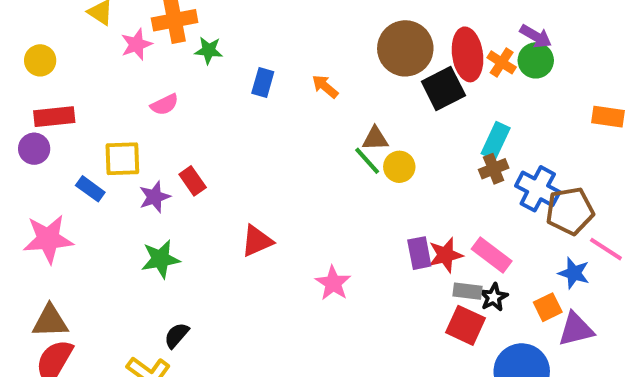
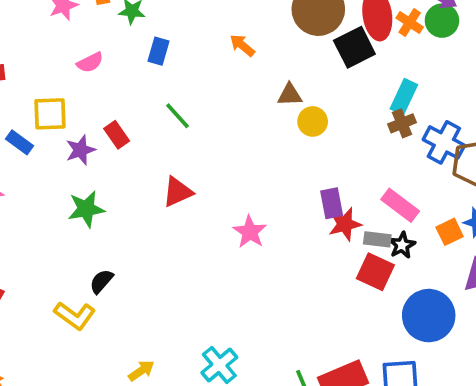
blue rectangle: (263, 82) -> (158, 51), moved
green line: (367, 161) -> (177, 116), moved
red star: (445, 255) -> (345, 224), moved
orange square: (548, 307) -> (450, 232), moved

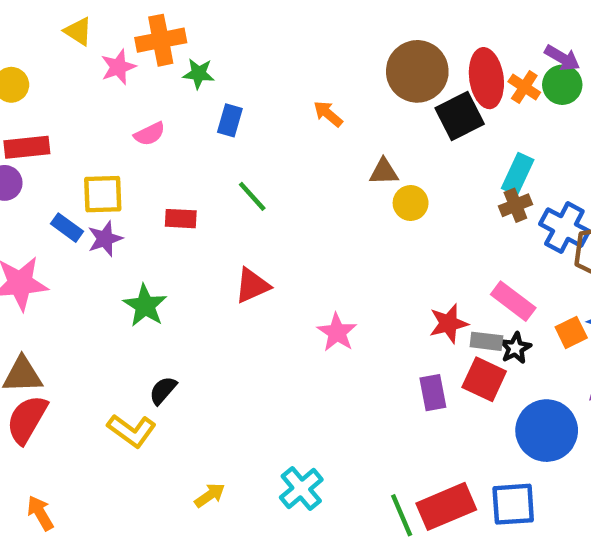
red rectangle: (117, 135) -> (181, 219), turned -52
purple star: (80, 150) -> (105, 239), moved
purple rectangle: (332, 203) -> (433, 393), moved
green star: (86, 209) -> (145, 306), turned -30

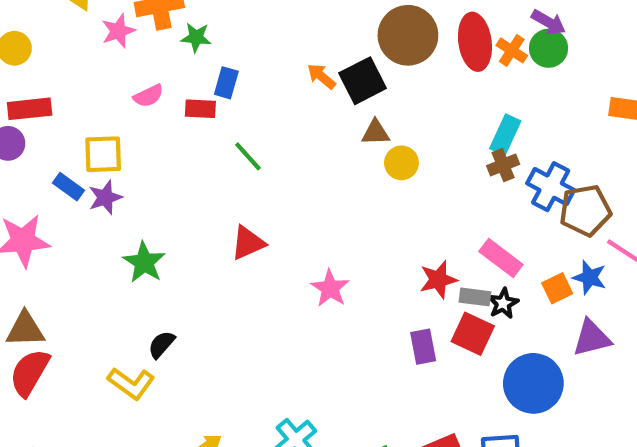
black square: (460, 116) -> (363, 81), moved
red rectangle: (181, 219) -> (200, 109), moved

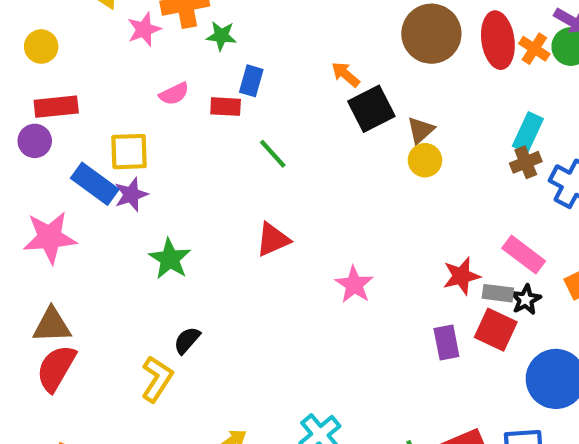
black square: (363, 81) -> (371, 109), moved
brown triangle: (376, 133) -> (421, 130), moved, turned -40
blue rectangle: (68, 187) -> (95, 184), size x1.5
yellow L-shape: (131, 383) -> (157, 379), turned -93

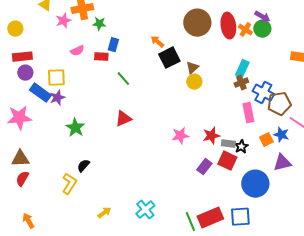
purple circle: (35, 141) -> (25, 73), moved
pink rectangle: (524, 255) -> (248, 113), moved, turned 42
pink star: (354, 285) -> (180, 136), moved, turned 30
purple rectangle: (446, 342) -> (204, 167), turned 49
red semicircle: (56, 368) -> (22, 179), size x0.7

